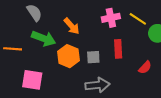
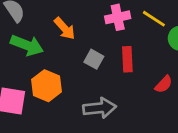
orange hexagon: (68, 56) -> (46, 86), moved
gray square: (93, 57) -> (94, 59), moved, turned 32

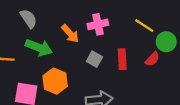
pink cross: (118, 17) -> (98, 24), moved
red semicircle: (164, 84) -> (152, 59), moved

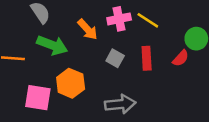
yellow line: (144, 26) -> (148, 20), moved

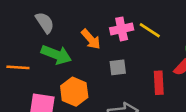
gray square: (115, 58) -> (118, 67), turned -36
red rectangle: (147, 58) -> (159, 83), moved

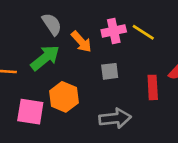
gray semicircle: (45, 23) -> (52, 24), moved
green arrow: (56, 55) -> (45, 58), turned -60

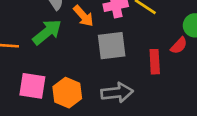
gray square: (110, 71) -> (112, 46), size x1.6
orange hexagon: (64, 97) -> (67, 93), moved

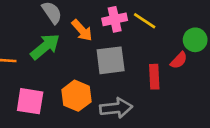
orange hexagon: (67, 93) -> (76, 96), moved

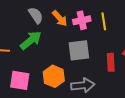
yellow line: (145, 21) -> (104, 21), turned 48
orange arrow: (82, 30) -> (60, 18), moved

